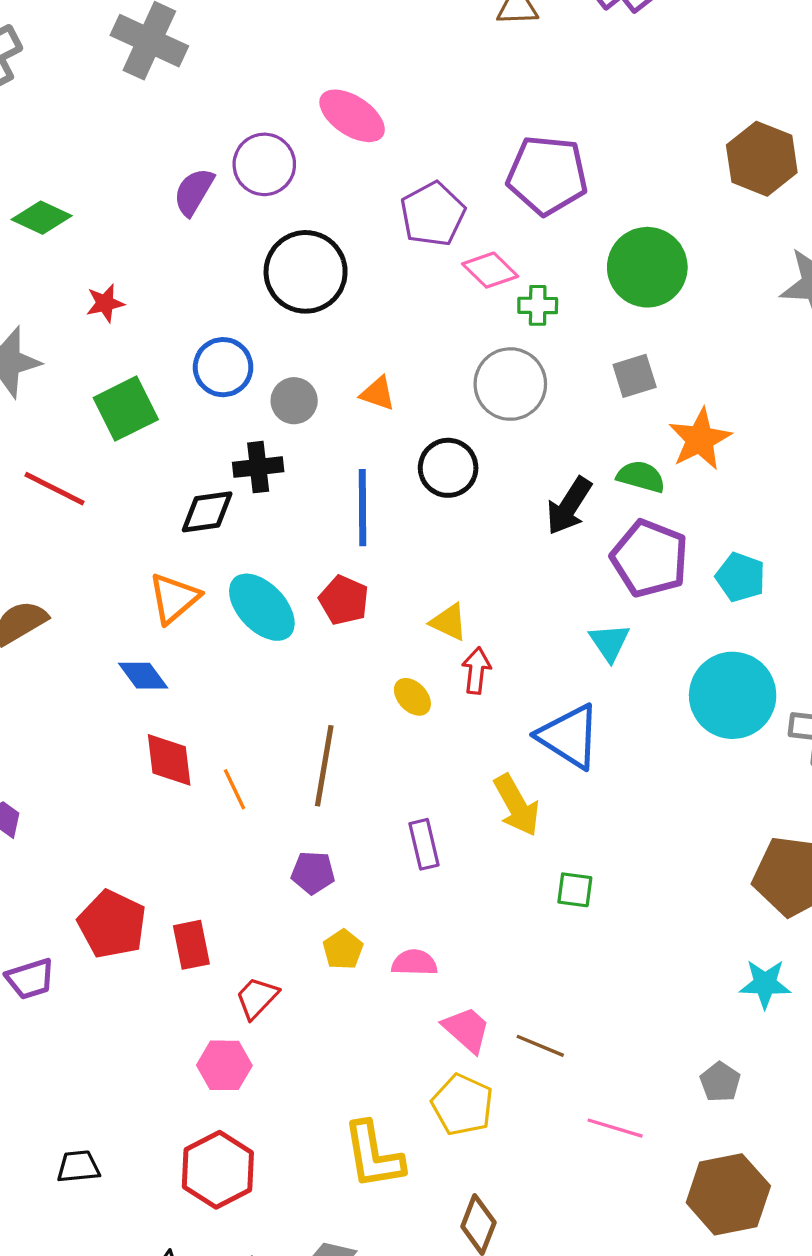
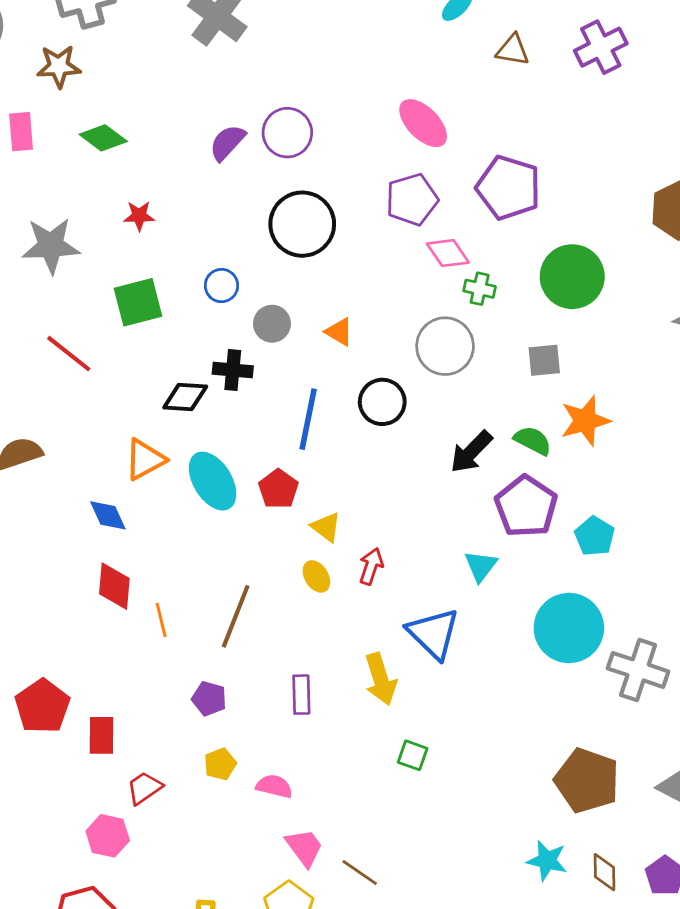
pink ellipse: (352, 116) -> (423, 123), moved
blue circle: (223, 367) -> (221, 286), size x0.7
yellow triangle: (449, 622) -> (326, 527), moved

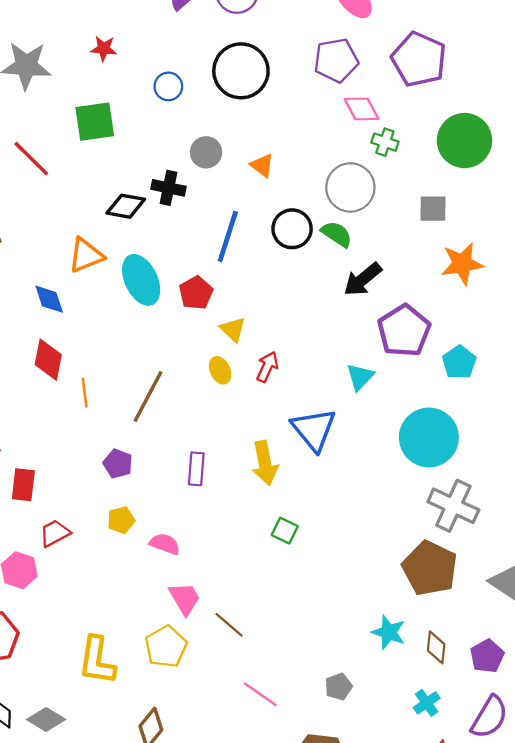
blue circle: (221, 286) -> (168, 86), moved
green semicircle: (533, 441) -> (337, 234), moved
gray cross: (638, 670) -> (453, 506), moved

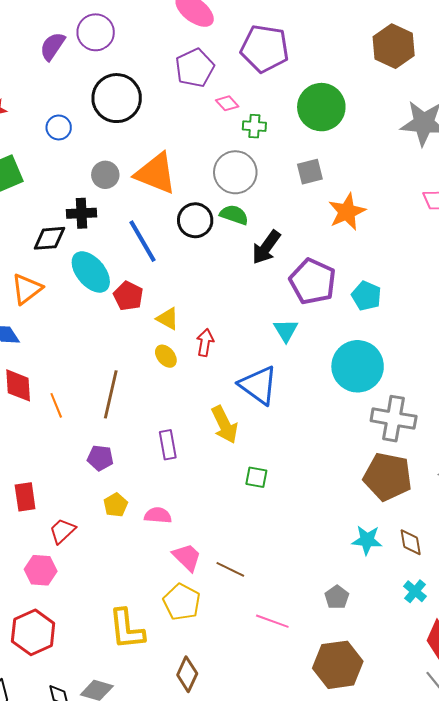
pink diamond: (361, 109) -> (227, 103), size x0.7
orange triangle: (262, 165) -> (156, 173), size x2.0
blue line: (228, 236) -> (143, 241), turned -33
cyan ellipse: (141, 280) -> (91, 272), moved

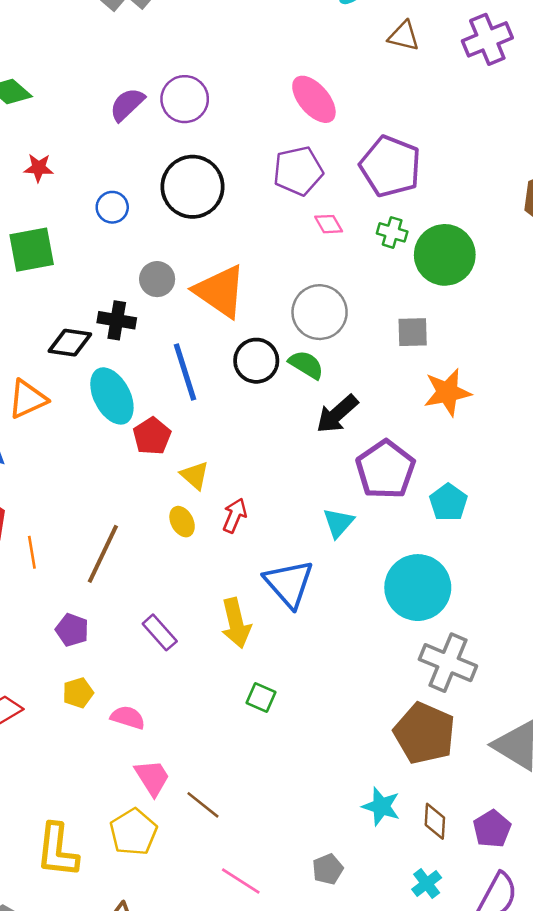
green cross: (254, 126) -> (392, 232), moved
purple rectangle: (168, 445) -> (160, 632), turned -44

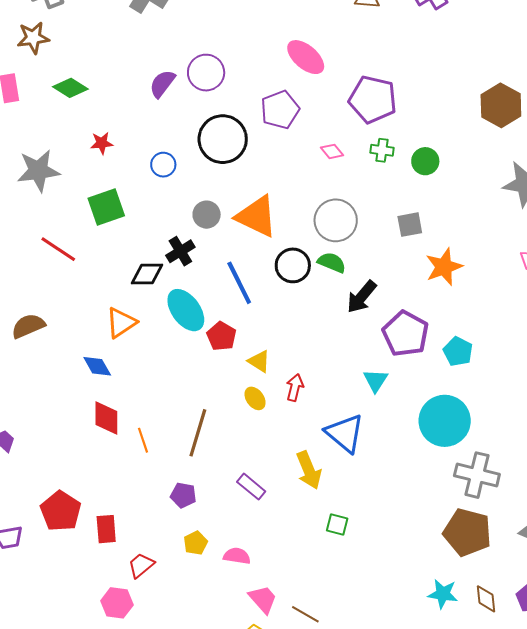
purple pentagon: (298, 171) -> (280, 110), moved
green circle: (445, 255) -> (425, 161), size x0.6
black cross: (117, 320) -> (180, 251), turned -32

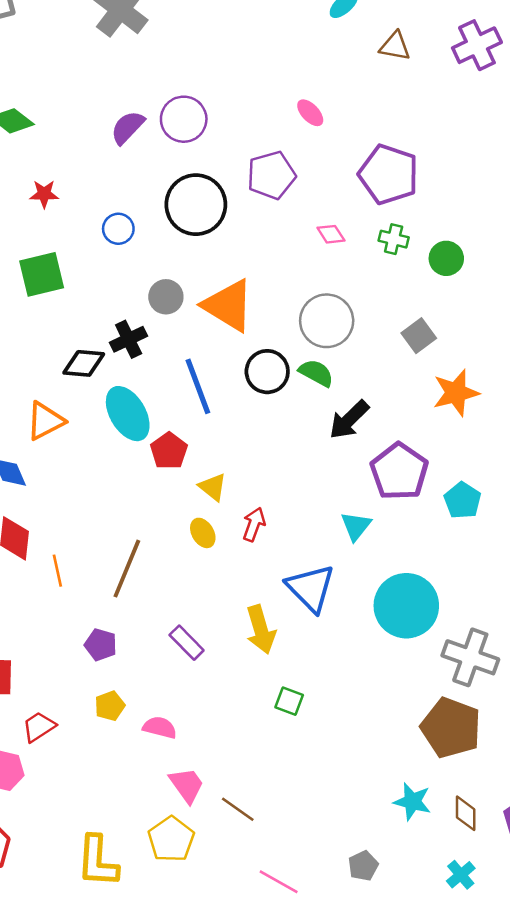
pink ellipse: (306, 57) -> (310, 113), size x0.6
gray square: (410, 225) -> (419, 336), turned -32
cyan circle: (445, 421) -> (406, 606), moved

